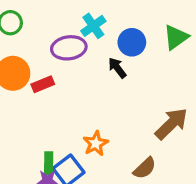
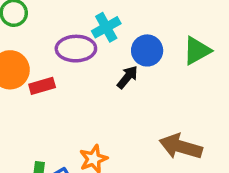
black arrow: (117, 68) -> (127, 77), turned 70
brown arrow: (171, 124) -> (181, 147), turned -126

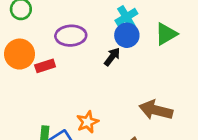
cyan cross: (106, 27) -> (126, 17), moved

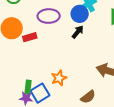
blue circle: (127, 35) -> (80, 14), moved

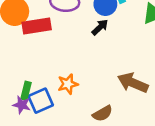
red rectangle: (30, 37) -> (37, 26), size x1.5

